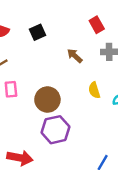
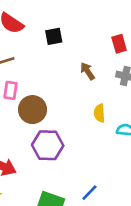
brown circle: (47, 100) -> (33, 110), moved

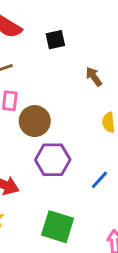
blue line: (89, 193) -> (99, 180), moved

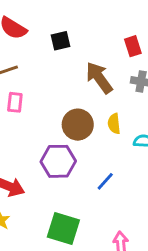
brown arrow: (94, 77) -> (99, 78), size x1.6
brown circle: (35, 121) -> (78, 125), moved

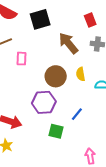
black square: (60, 41) -> (40, 19), size x1.5
pink rectangle: (15, 102) -> (21, 59), moved
green square: (63, 228) -> (56, 131), moved, size x0.7

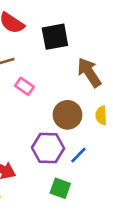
pink rectangle: (21, 59) -> (24, 86), turned -64
blue line: (77, 114) -> (78, 155), moved

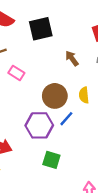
brown arrow: (89, 72) -> (72, 58), size x0.6
blue line: (78, 155) -> (66, 119), moved

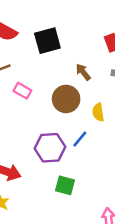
brown circle: (55, 96) -> (66, 99), moved

